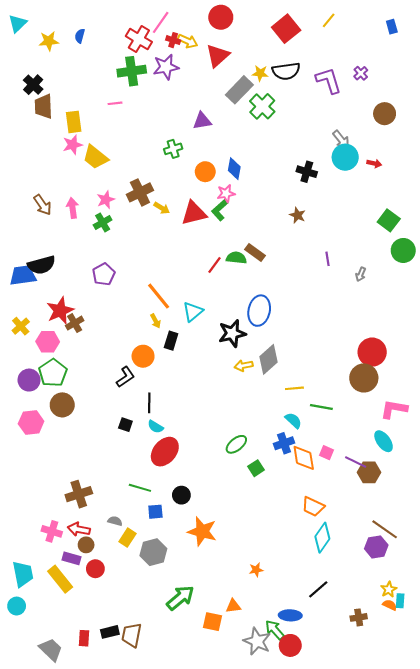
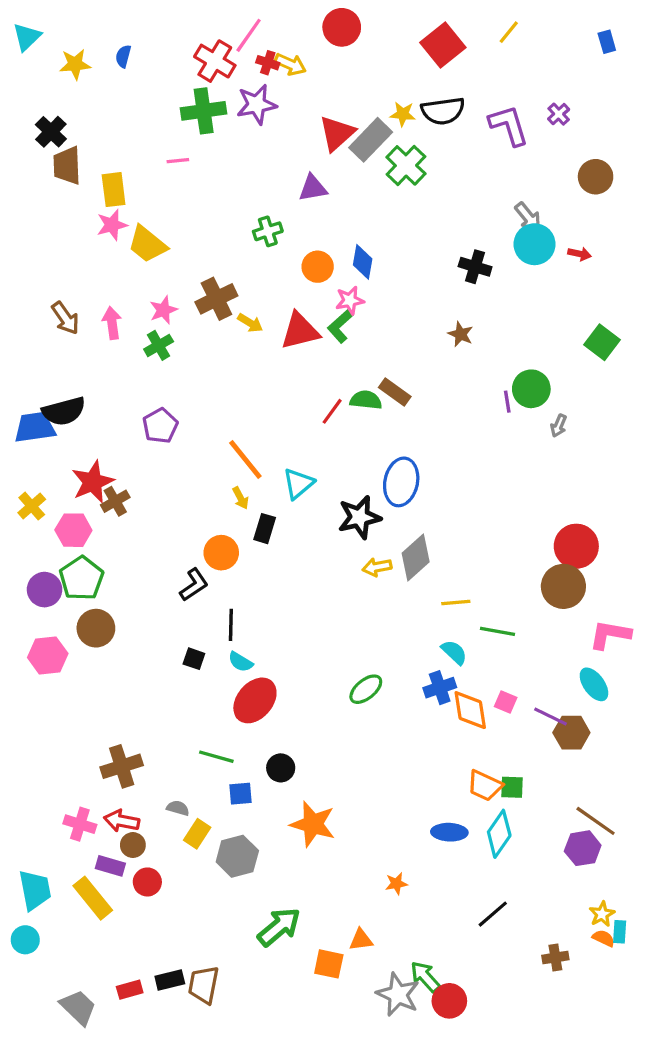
red triangle: (218, 56) -> (337, 133), moved
green circle: (403, 250) -> (531, 389), moved
green square: (256, 468) -> (512, 787), moved, turned 35
blue ellipse: (290, 615) -> (449, 832), moved
red rectangle: (84, 638) -> (130, 990), turned 70

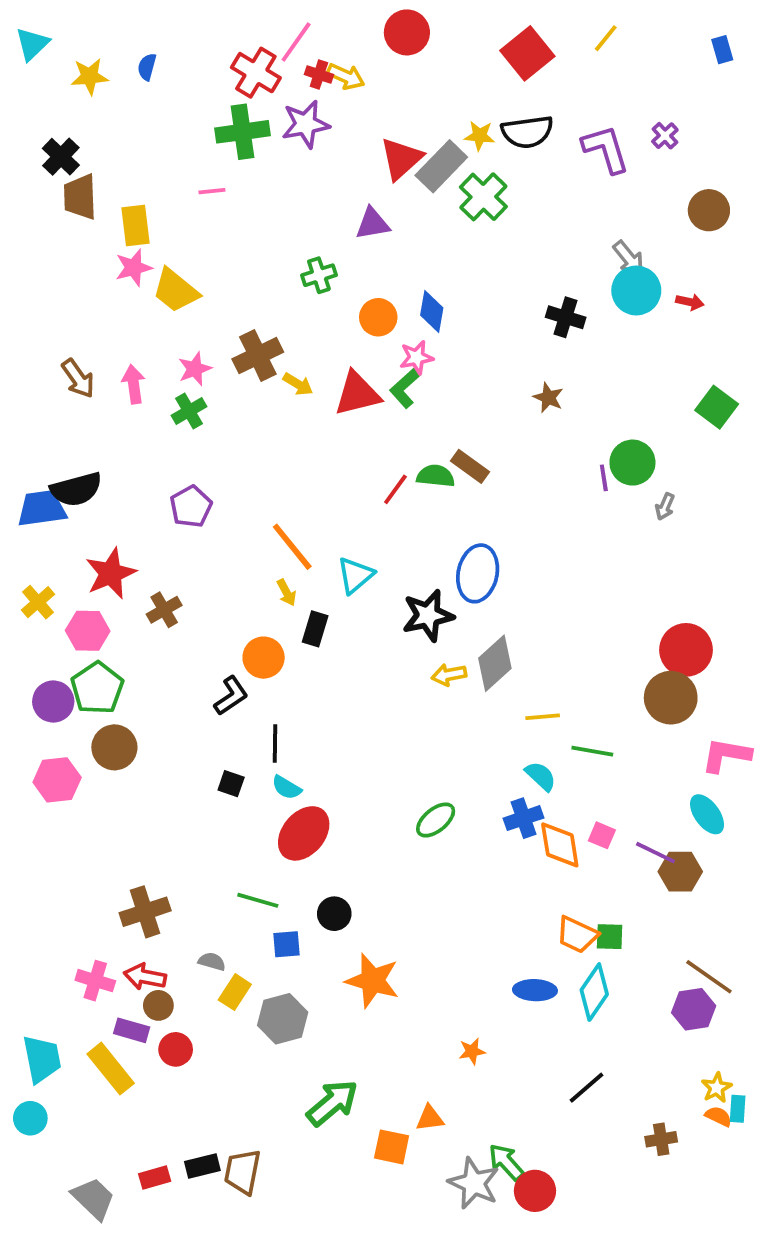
brown cross: (115, 501) -> (164, 610), moved

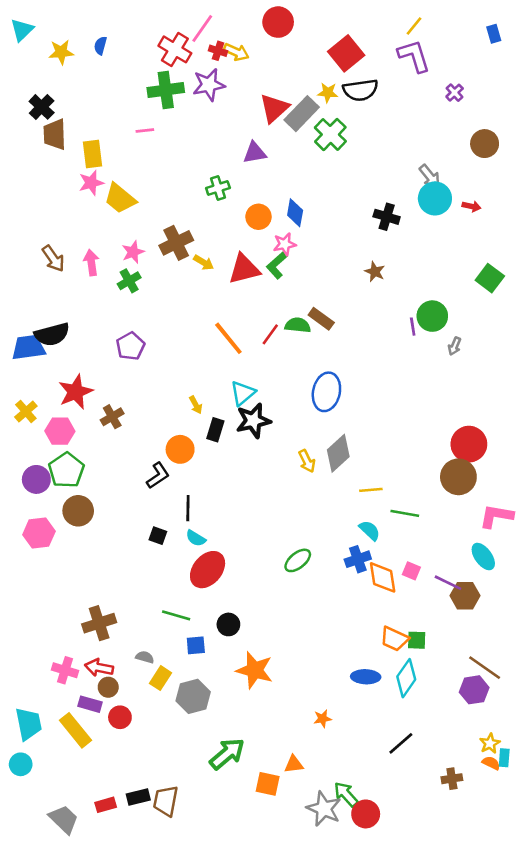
red square: (527, 53) -> (346, 53), moved
purple L-shape: (606, 149) -> (414, 56), moved
orange line: (292, 547) -> (228, 338), moved
black star: (428, 615) -> (253, 421), moved
yellow arrow: (449, 675) -> (307, 461), turned -105

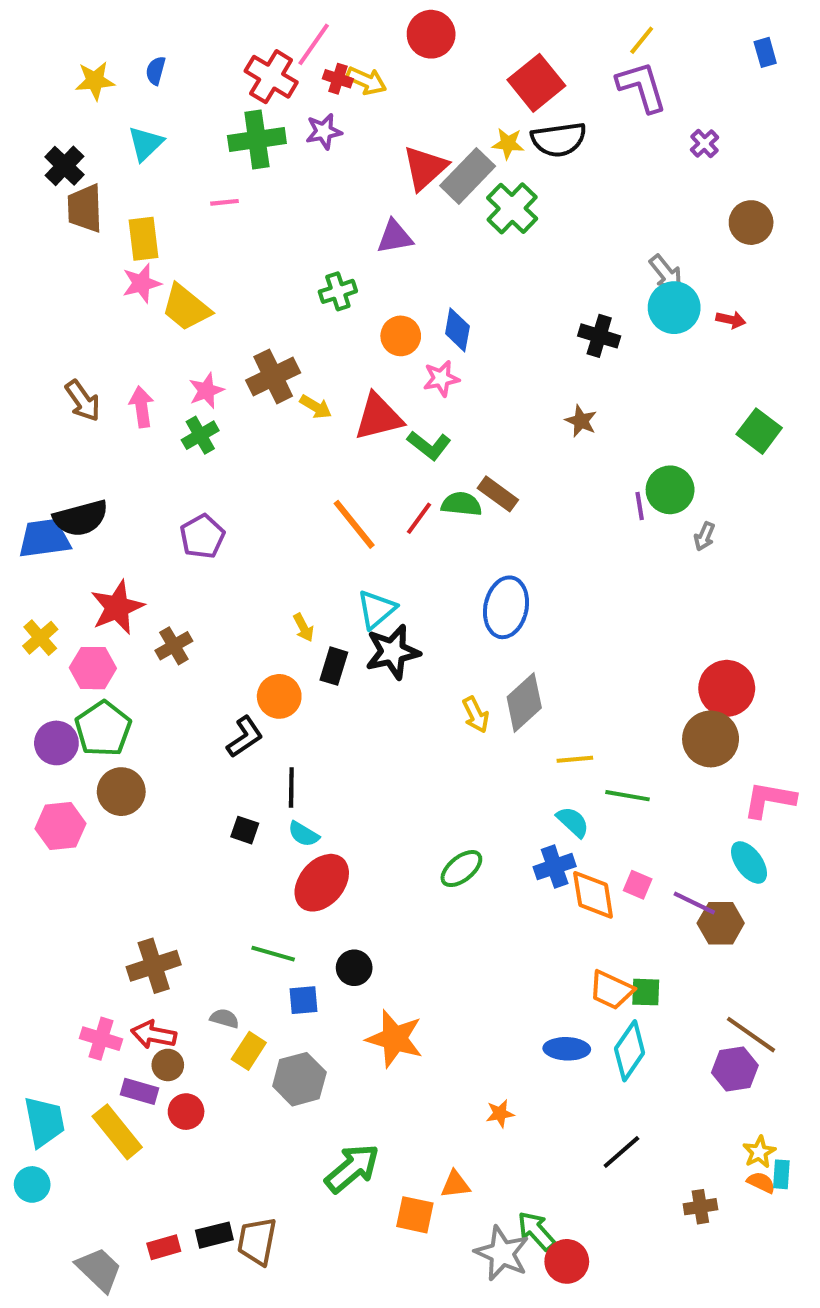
cyan triangle: (22, 30) -> (146, 144), moved
purple star: (209, 85) -> (324, 131), size x0.7
green L-shape: (277, 265) -> (429, 445), moved, turned -100

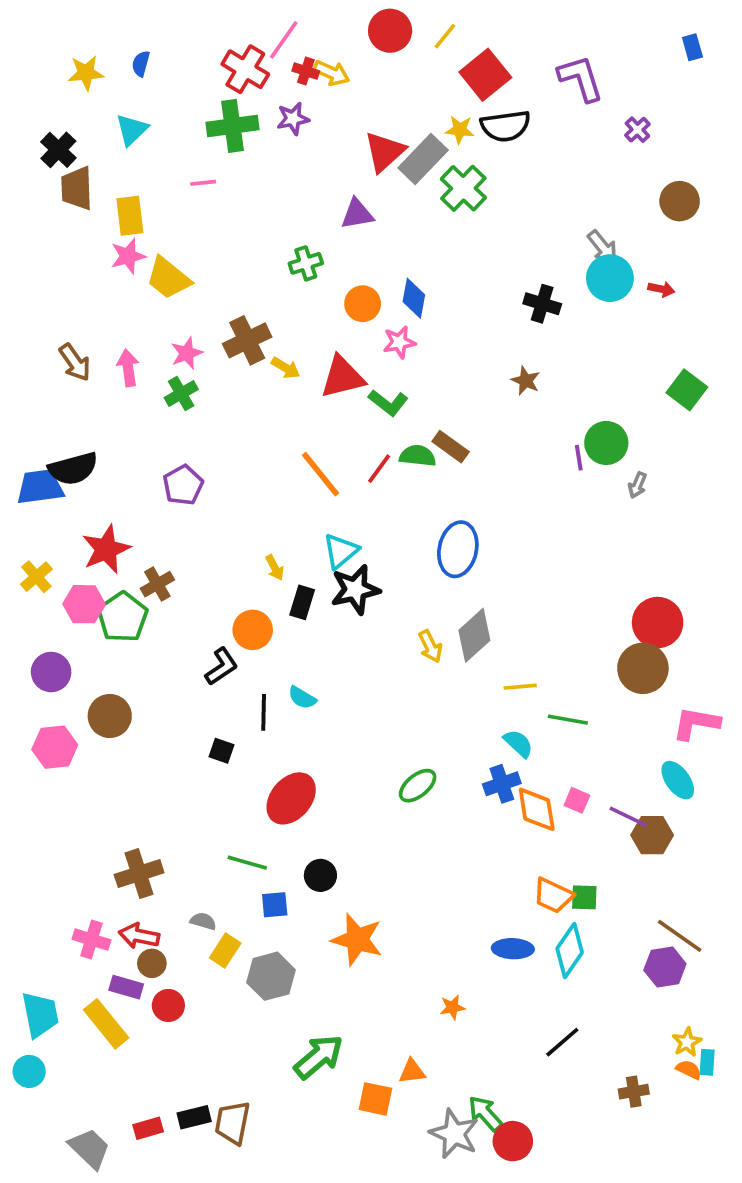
yellow line: (642, 40) -> (445, 36), moved
green pentagon: (103, 729) -> (123, 617), moved
cyan semicircle: (303, 834) -> (302, 698), moved

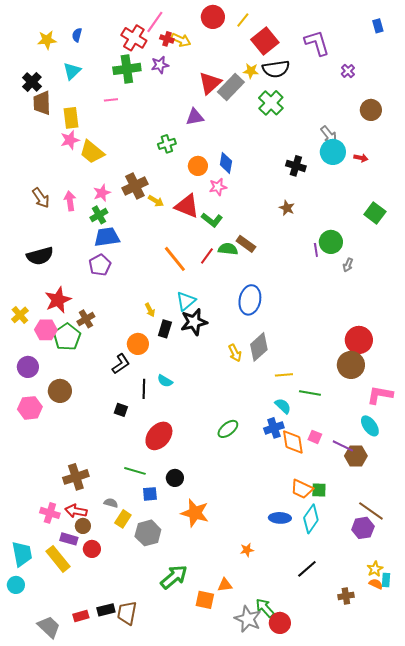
green cross: (463, 188) -> (271, 103), moved
red triangle: (342, 377) -> (187, 206), turned 36
blue trapezoid: (40, 487) -> (107, 237), moved

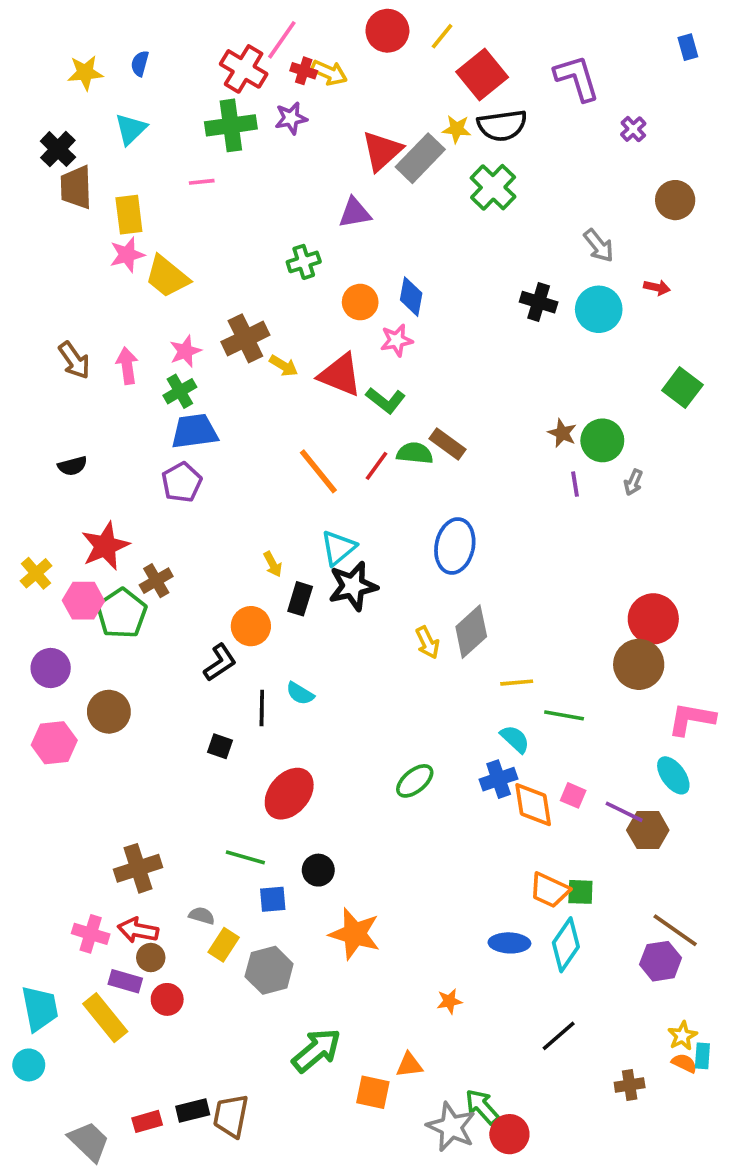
cyan circle: (333, 152) -> (599, 309), moved
brown star: (287, 208) -> (562, 433), moved
purple line: (316, 250) -> (575, 484), moved
black semicircle: (40, 256) -> (72, 466), size x0.6

